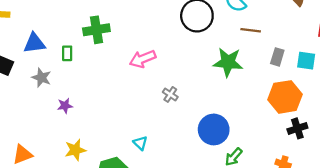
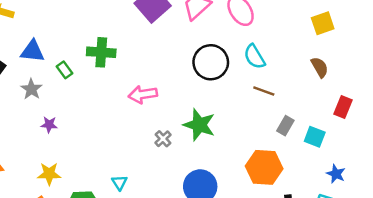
green rectangle: (67, 53) -> (65, 70), turned -49
green star: (228, 62) -> (199, 125), moved
orange hexagon: (285, 97) -> (264, 167), moved

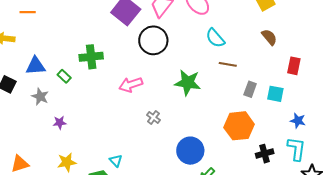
black circle: (211, 62) -> (153, 40), moved
green star: (199, 125) -> (188, 83), moved
cyan triangle: (119, 183) -> (116, 161), moved

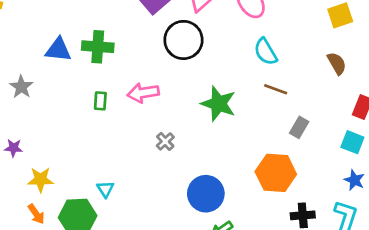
blue triangle: (36, 66) -> (58, 50), moved
green rectangle: (64, 76) -> (100, 101), moved, turned 40
cyan square: (275, 94) -> (352, 142), moved
purple star: (60, 123) -> (14, 148), moved

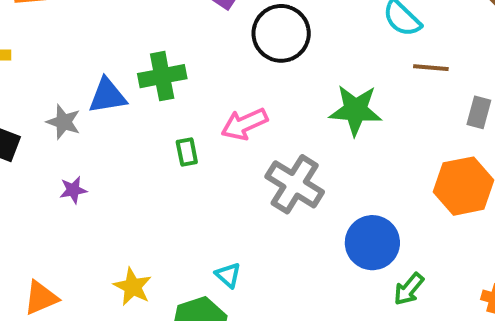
gray star: (21, 87) -> (64, 122), moved
gray cross: (165, 141) -> (295, 184), size x2.0
purple star: (14, 148) -> (73, 190), moved
yellow star: (41, 180) -> (133, 287), turned -30

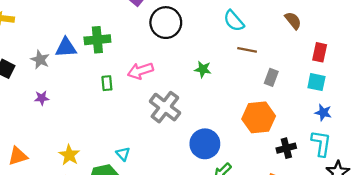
green star: (356, 110) -> (203, 69), size x0.6

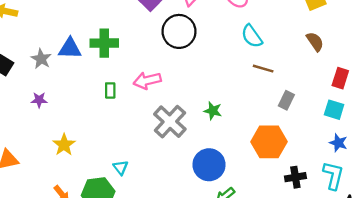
green star: (203, 69) -> (213, 111), moved
yellow star: (69, 155) -> (64, 145), moved

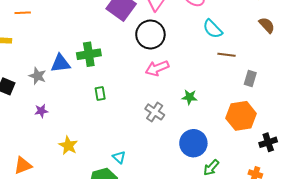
pink arrow: (147, 80) -> (157, 68), moved
gray cross: (170, 122) -> (155, 112), size x0.7

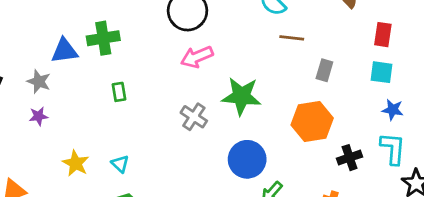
gray star: (38, 76) -> (39, 81), moved
green star: (190, 97) -> (241, 96), size x1.8
cyan triangle: (119, 157) -> (120, 164), moved

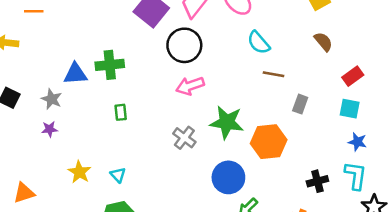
red rectangle: (383, 35) -> (353, 76), turned 42
orange hexagon: (312, 122) -> (269, 142), moved

